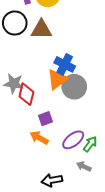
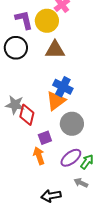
brown triangle: (41, 29) -> (55, 50), moved
gray circle: (74, 87) -> (72, 124), moved
orange arrow: (39, 138) -> (39, 156), turned 42

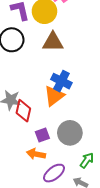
gray circle: (72, 124) -> (70, 133), moved
orange arrow: (39, 156) -> (36, 154), turned -60
purple ellipse: (71, 158) -> (54, 173), moved

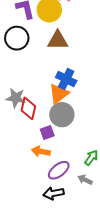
gray circle: (70, 133) -> (62, 115), moved

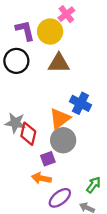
blue cross: (66, 79) -> (80, 103), moved

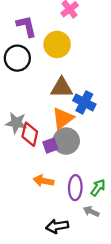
yellow circle: (50, 32) -> (57, 44), moved
brown triangle: (59, 63) -> (62, 88), moved
purple square: (48, 159) -> (50, 146), moved
purple ellipse: (60, 198) -> (75, 188), moved, turned -50

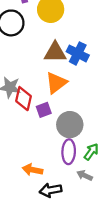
blue cross: (84, 102) -> (78, 53), moved
gray circle: (66, 141) -> (70, 125), moved
orange arrow: (43, 181) -> (32, 170), moved

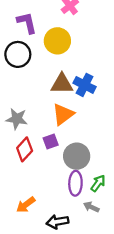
red diamond: (23, 99) -> (25, 149), moved, turned 30
orange arrow: (32, 170) -> (26, 205), moved, turned -48

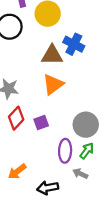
blue cross: (85, 85) -> (74, 44), moved
purple square: (51, 141) -> (41, 122), moved
gray circle: (77, 156) -> (86, 125), moved

